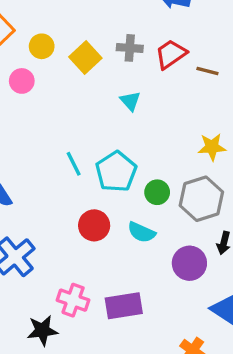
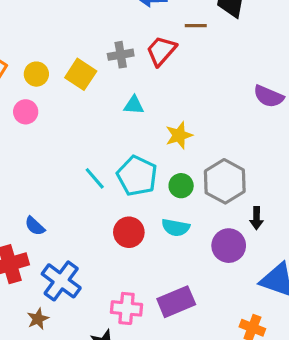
brown line: (207, 71) -> (196, 26), moved
cyan triangle: (130, 101) -> (134, 105), turned -30
yellow star: (212, 147) -> (179, 135), moved

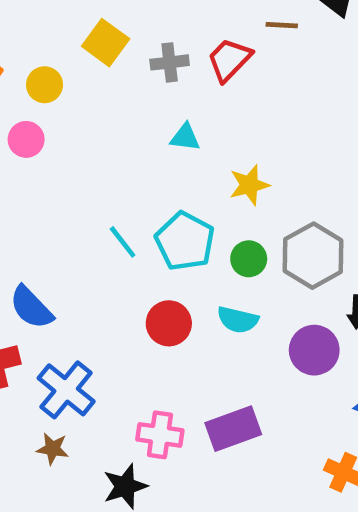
yellow square: (81, 74) -> (106, 43), moved
blue semicircle: (35, 226) -> (31, 307), size x1.5
brown star: (38, 319) -> (53, 449), moved, turned 30

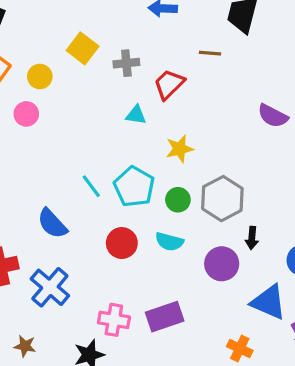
brown line: (282, 25) -> (210, 53), moved
red trapezoid: (229, 60) -> (169, 84), moved
blue semicircle: (31, 307) -> (52, 224), moved
brown star: (53, 449) -> (25, 346), moved

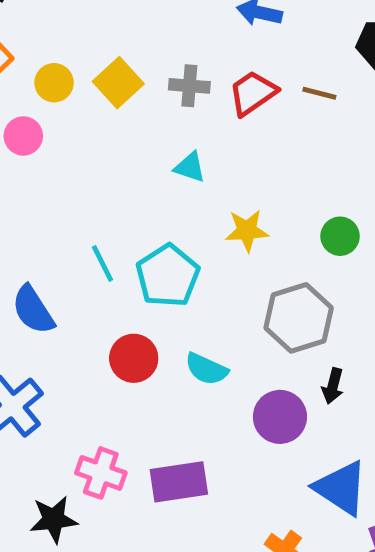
yellow square: (83, 48) -> (118, 83), moved
red trapezoid: (169, 84) -> (253, 93), moved
green circle: (178, 200) -> (340, 236), moved

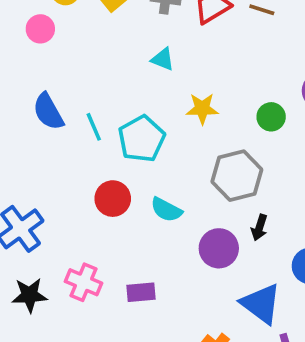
blue semicircle: (33, 310) -> (48, 112), moved
purple rectangle: (179, 482) -> (141, 292), size x0.7
black star: (54, 519) -> (29, 295), moved

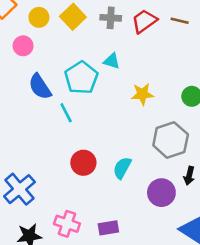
blue semicircle: (48, 112) -> (40, 87), moved
cyan pentagon: (142, 139) -> (81, 78), moved
cyan semicircle: (166, 210) -> (122, 168), turned 95

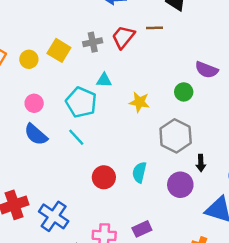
pink circle: (23, 46) -> (34, 103), moved
blue semicircle: (40, 87) -> (36, 134), moved
yellow star: (142, 94) -> (139, 102), turned 30

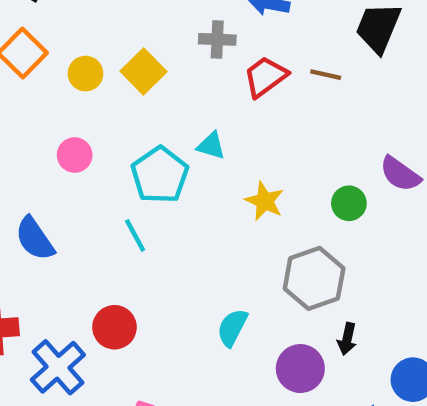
gray cross: (93, 42) -> (217, 39), moved
blue semicircle: (36, 134) -> (35, 239), moved
red circle: (104, 177) -> (114, 327), moved

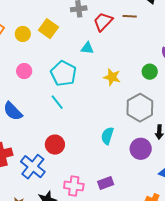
cyan triangle: (211, 146) -> (87, 48), moved

